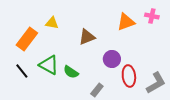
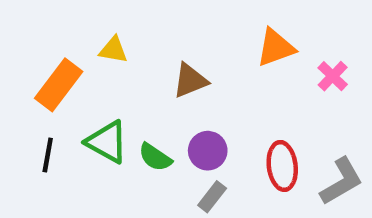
pink cross: (152, 16) -> (333, 76), moved, turned 32
purple circle: (112, 59) -> (208, 151), moved
black line: (22, 71) -> (48, 155), turned 49

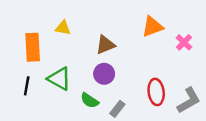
orange rectangle: (59, 85) -> (33, 47), turned -40
purple circle: (208, 151) -> (104, 74), moved
green semicircle: (155, 157) -> (90, 100), moved

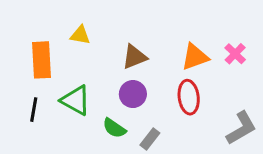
orange triangle: (153, 27) -> (195, 57), moved
red ellipse: (156, 92) -> (189, 97), moved

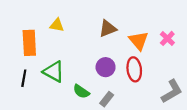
brown triangle: (134, 57) -> (108, 29), moved
orange triangle: (195, 57) -> (139, 41), turned -50
purple circle: (133, 94) -> (106, 67), moved

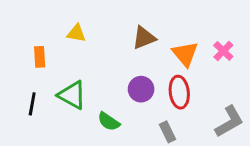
orange rectangle: (29, 43) -> (40, 57), size x0.6
gray rectangle: (107, 99) -> (167, 132), moved, turned -64

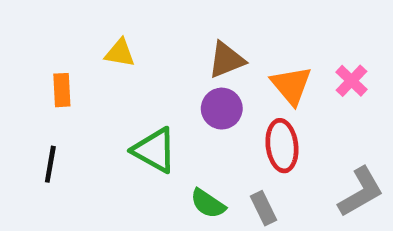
purple circle: (141, 89) -> (222, 109), moved
green triangle: (72, 95) -> (155, 150), moved
green semicircle: (109, 122) -> (208, 204), moved

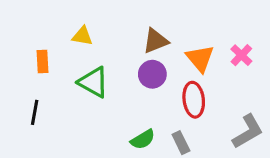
green triangle: (155, 150) -> (93, 82), moved
green semicircle: (208, 204) -> (143, 139), turned -65

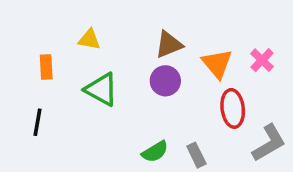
red ellipse: (194, 100) -> (233, 108), moved

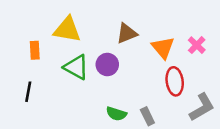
yellow triangle: (89, 39) -> (67, 30), size x1.6
purple circle: (165, 81) -> (107, 64), moved
green semicircle: (155, 152) -> (116, 114), turned 48

